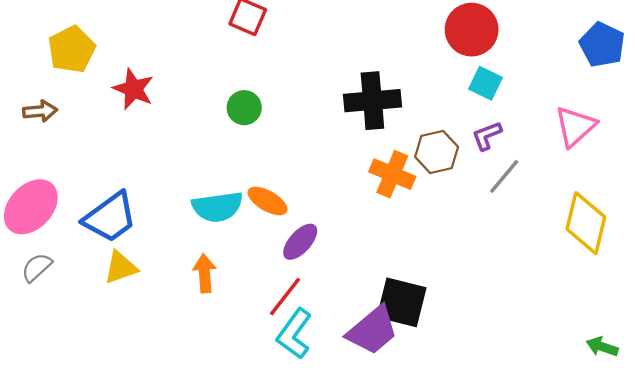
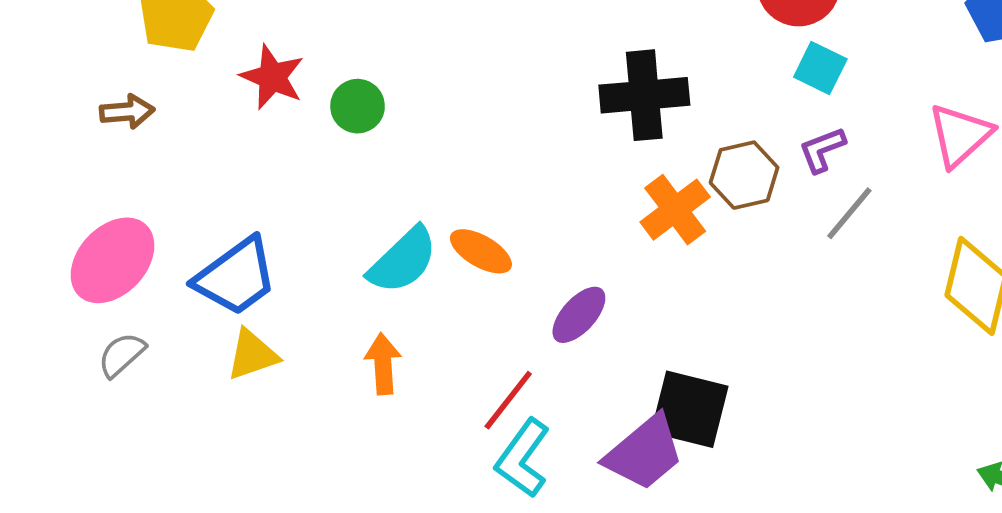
green circle: (244, 108) -> (358, 106), moved
orange cross: (392, 174) -> (675, 210), turned 30
cyan semicircle: (217, 207) -> (403, 260), turned -36
purple ellipse: (300, 242) -> (579, 315), moved

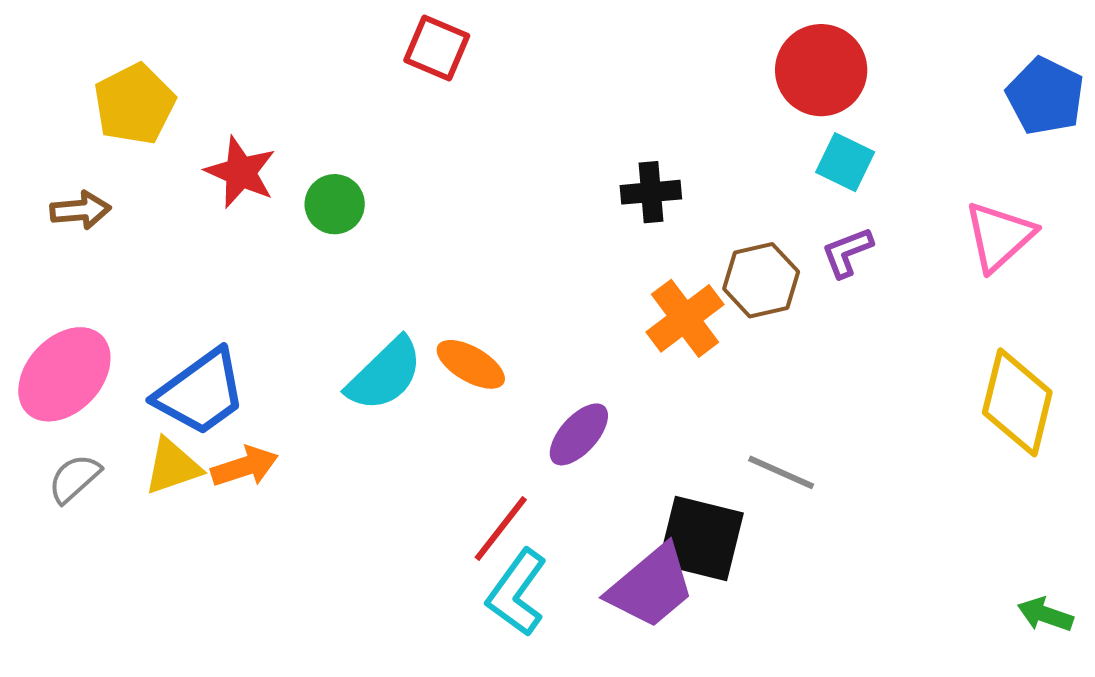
black cross: (644, 95) -> (651, 192), size x0.6
gray line: (849, 213) -> (781, 472), moved, turned 74
yellow triangle: (252, 355) -> (173, 466), moved
orange arrow: (383, 364) -> (245, 466), moved, turned 76

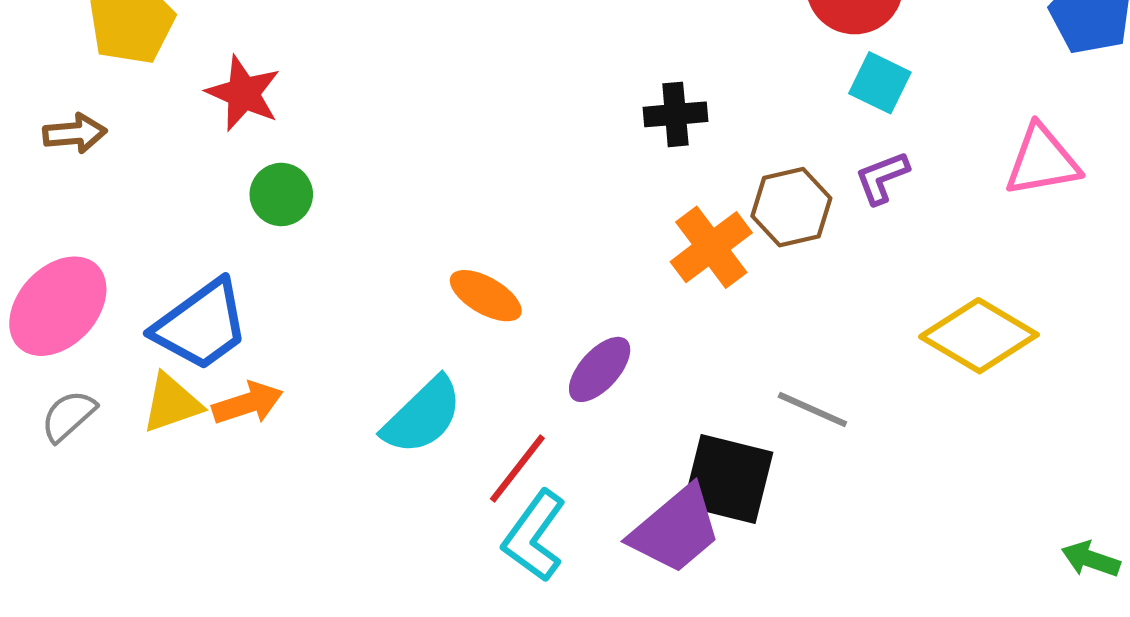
green circle: (335, 204) -> (281, 194), moved
pink triangle: (999, 236) -> (1042, 161), turned 32
cyan semicircle: (385, 374) -> (422, 416), moved
yellow diamond: (1017, 402) -> (979, 336), moved, turned -73

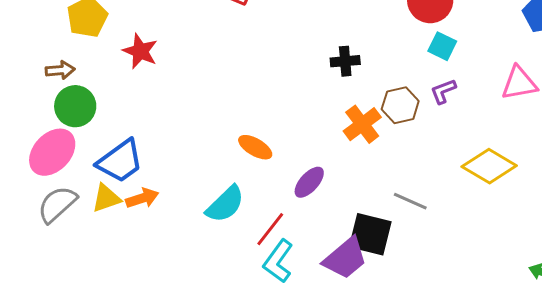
green circle: (281, 194) -> (75, 106), moved, size x1.4
gray semicircle: (68, 416) -> (57, 204), size x1.5

